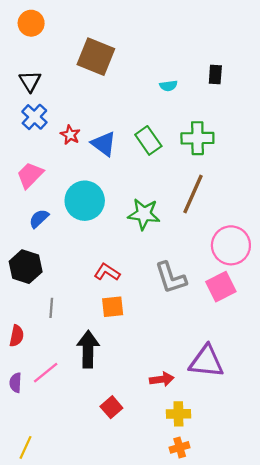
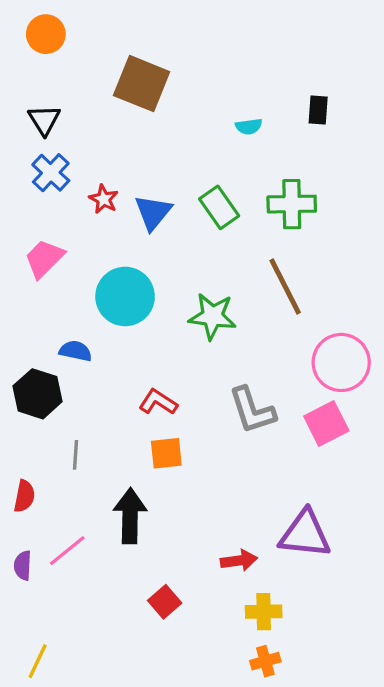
blue triangle: (104, 144) -> (153, 212), turned 32
brown line: (193, 194) -> (285, 287), turned -51
blue semicircle: (39, 219) -> (76, 351), moved, turned 55

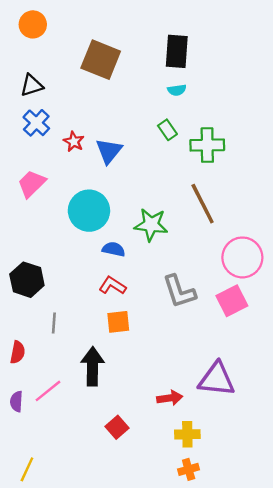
black rectangle: (318, 110) -> (177, 51), moved, size x1.6
black triangle: (44, 120) -> (32, 85), turned 45
green rectangle: (219, 207) -> (167, 130), moved, size x0.7
blue semicircle: (76, 351) -> (114, 249), moved

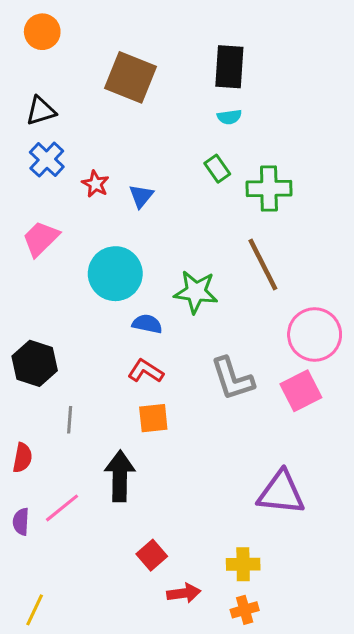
blue triangle: (109, 151) -> (141, 196), size x0.7
red arrow: (170, 398) -> (184, 593), moved

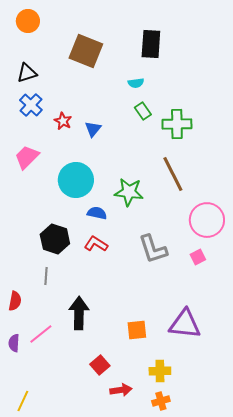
cyan semicircle: (229, 117) -> (136, 83), moved
black hexagon: (35, 363) -> (55, 239), moved
pink square: (301, 391) -> (198, 257), size x0.6
orange square: (153, 418) -> (137, 330), moved

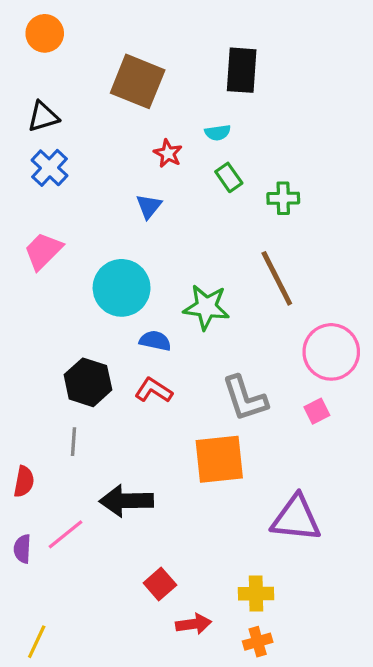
red star: (63, 121) -> (168, 153), moved
green cross: (177, 124) -> (283, 198), size x0.7
black arrow: (79, 313) -> (126, 501), turned -92
orange square: (137, 330) -> (219, 459), moved, size x1.6

